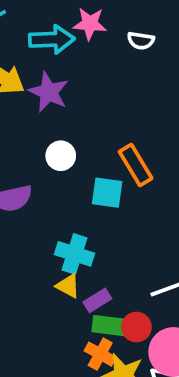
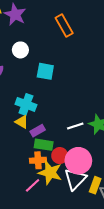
orange rectangle: (136, 165) -> (64, 26), moved
red circle: (136, 327) -> (60, 156), moved
orange cross: (100, 354) -> (38, 160), turned -35

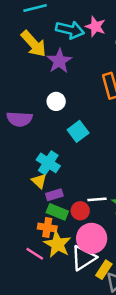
cyan square: (45, 71) -> (78, 131), turned 30
red circle: (60, 156) -> (80, 211), moved
pink line: (33, 185) -> (35, 254), turned 63

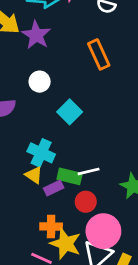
white line: (97, 199) -> (89, 171), moved
green rectangle: (57, 212) -> (70, 176), moved

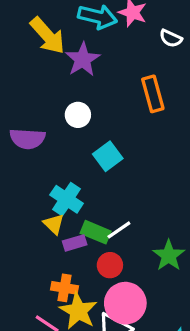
white line: (89, 171) -> (119, 230), turned -30

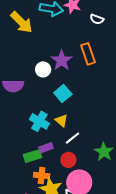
purple star: (83, 59) -> (62, 60), moved
yellow triangle: (54, 224) -> (61, 120), moved
green rectangle: (96, 232) -> (33, 156), moved, turned -36

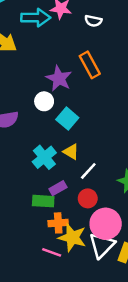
white circle: (43, 69) -> (44, 101), moved
cyan cross: (39, 121) -> (44, 157), turned 30
green rectangle: (33, 156) -> (43, 201), turned 30

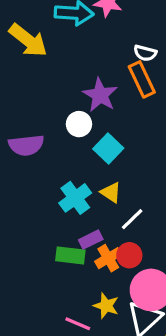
white semicircle: (93, 21) -> (145, 53), moved
orange cross: (58, 223) -> (108, 258), moved, turned -30
yellow star: (72, 238) -> (106, 306), size x0.7

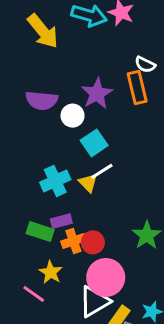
purple semicircle: (26, 145) -> (42, 100), moved
white line: (132, 219) -> (102, 171), moved
yellow star: (106, 306) -> (51, 272), moved

